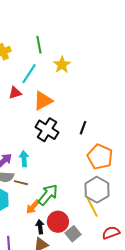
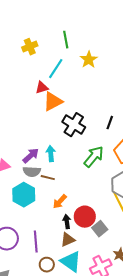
orange triangle: (43, 101) -> (53, 102), moved
green arrow: (48, 195) -> (94, 157), moved

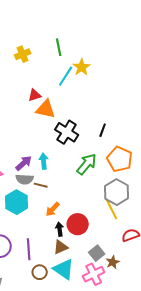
cyan line: (56, 69) -> (66, 76), moved
orange triangle: (53, 102) -> (46, 109), turned 40
gray square: (100, 229) -> (97, 253), moved

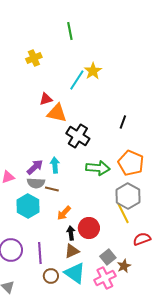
green line: (59, 47) -> (70, 31), moved
black line: (103, 130) -> (123, 122), moved
green arrow: (87, 164) -> (98, 168), turned 55

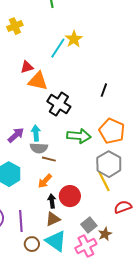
gray semicircle: (36, 183) -> (39, 148), moved
brown line: (52, 189) -> (49, 159), moved

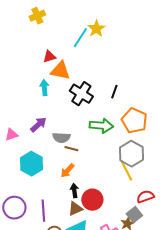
black line: (104, 90) -> (114, 92), moved
cyan arrow: (36, 133) -> (44, 88), moved
red circle: (70, 196) -> (92, 200), moved
gray square: (89, 225) -> (134, 215), moved

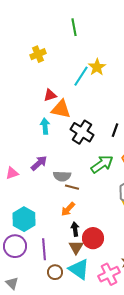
green arrow: (101, 126) -> (102, 164), turned -40
cyan hexagon: (31, 164) -> (24, 219), moved
brown triangle: (75, 209) -> (76, 247), turned -35

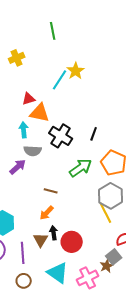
gray semicircle: (62, 176) -> (33, 151), moved
brown triangle: (76, 247) -> (41, 240), moved
brown circle: (55, 272) -> (24, 281), moved

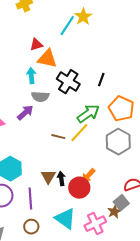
orange arrow: (47, 213) -> (88, 176), moved
yellow line: (106, 213) -> (79, 133), moved, turned 70
brown triangle: (41, 240) -> (48, 177), moved

